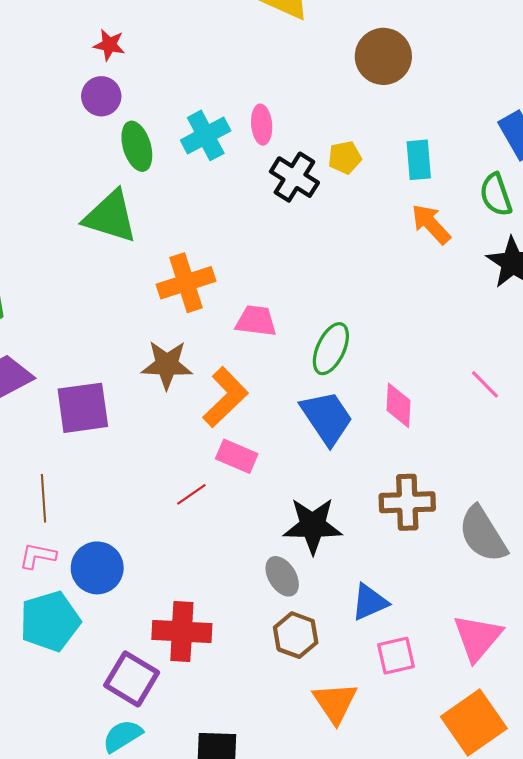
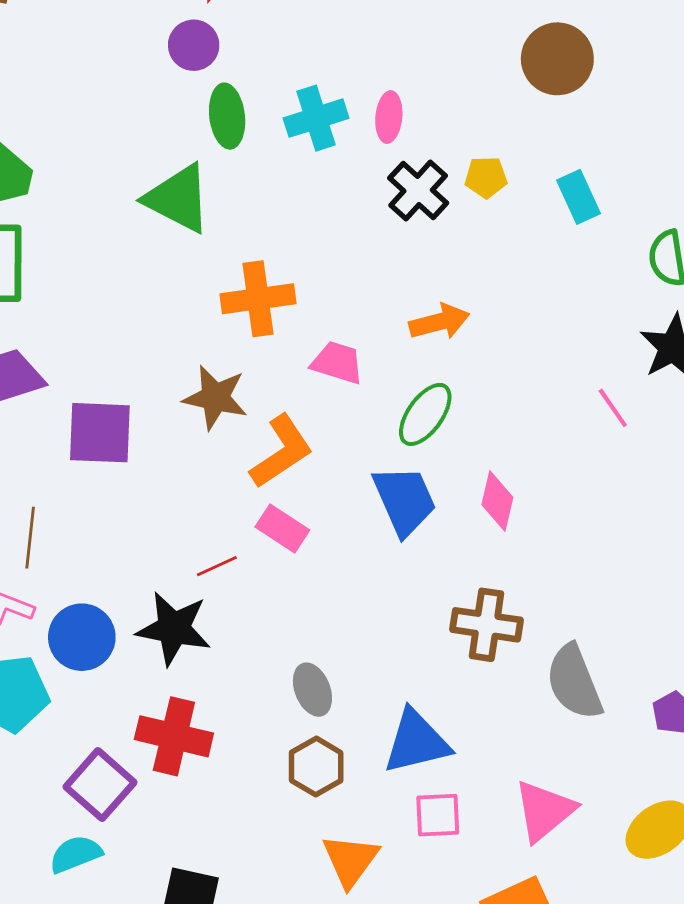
cyan rectangle: (419, 160) -> (578, 197), turned -30
orange arrow: (431, 224) -> (439, 322), moved, turned 108
pink line: (485, 384) -> (613, 408), moved
black star: (313, 526) -> (174, 628), moved
blue triangle: (370, 602) -> (416, 742), size x1.4

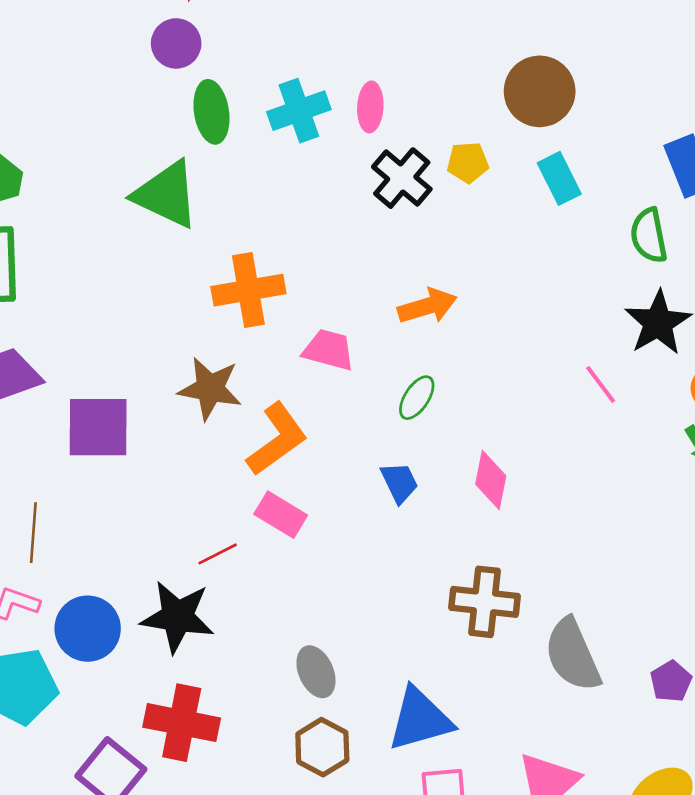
brown circle: (557, 59) -> (540, 91), moved
green ellipse: (425, 414) -> (417, 398), size x0.7
blue trapezoid: (404, 500) -> (399, 483), size x0.6

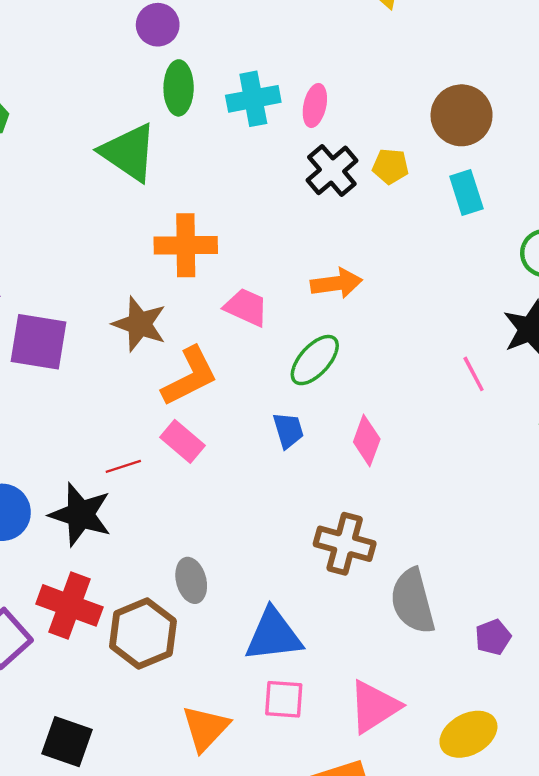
green ellipse: (417, 398) -> (315, 360), size x1.4
brown hexagon: (322, 747) -> (143, 634), moved, size x1.4

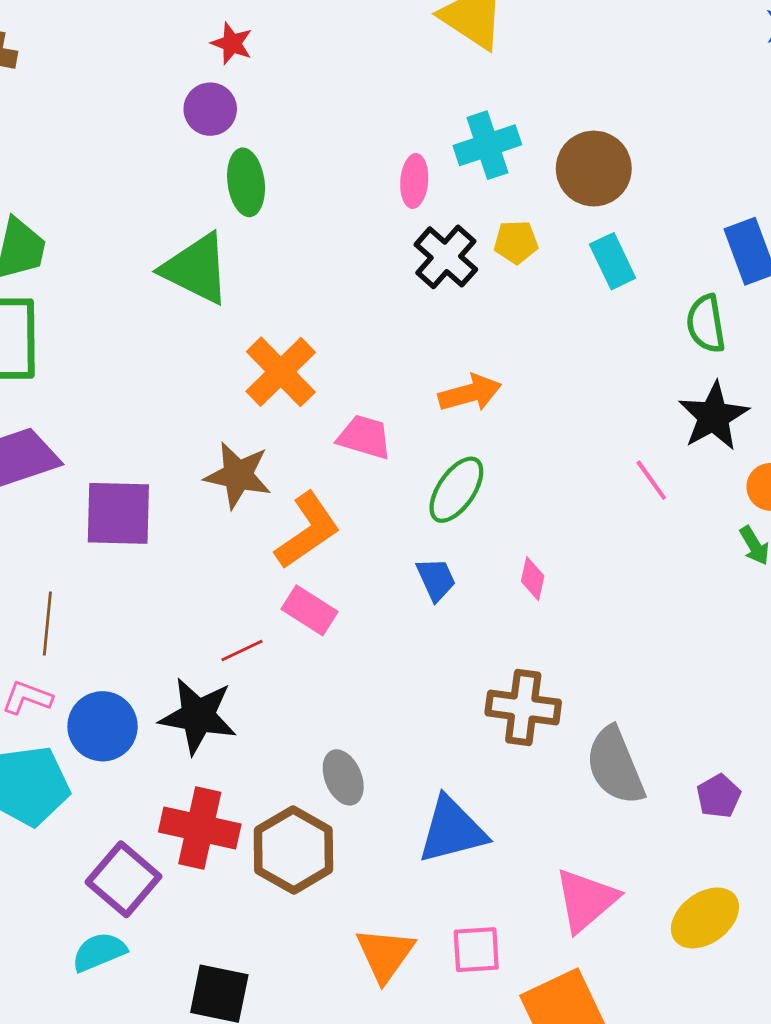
cyan cross: (253, 99) -> (487, 145), moved
orange cross: (186, 245) -> (281, 372), turned -36
pink diamond: (367, 441) -> (533, 579), size x0.7
pink square: (284, 699) -> (476, 950), moved

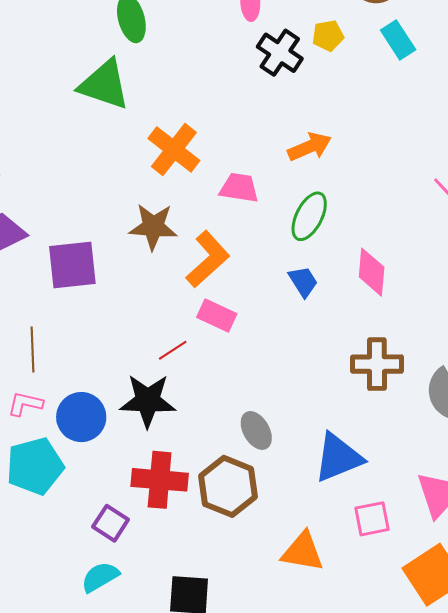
pink diamond: (533, 579) -> (372, 272), size x1.6
purple square: (124, 879) -> (111, 523), size x0.7
pink square: (476, 950) -> (372, 519), moved
orange triangle: (385, 954) -> (303, 552), turned -48

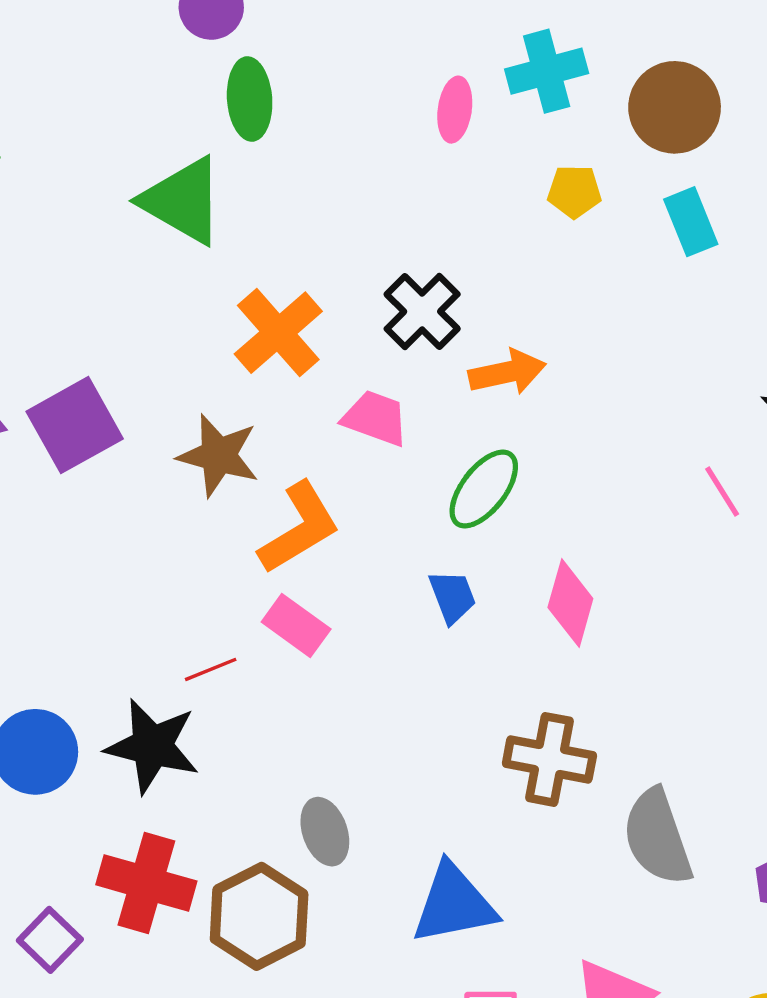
black cross: (280, 53) -> (422, 311), moved
purple square: (72, 265) -> (75, 425), moved, turned -34

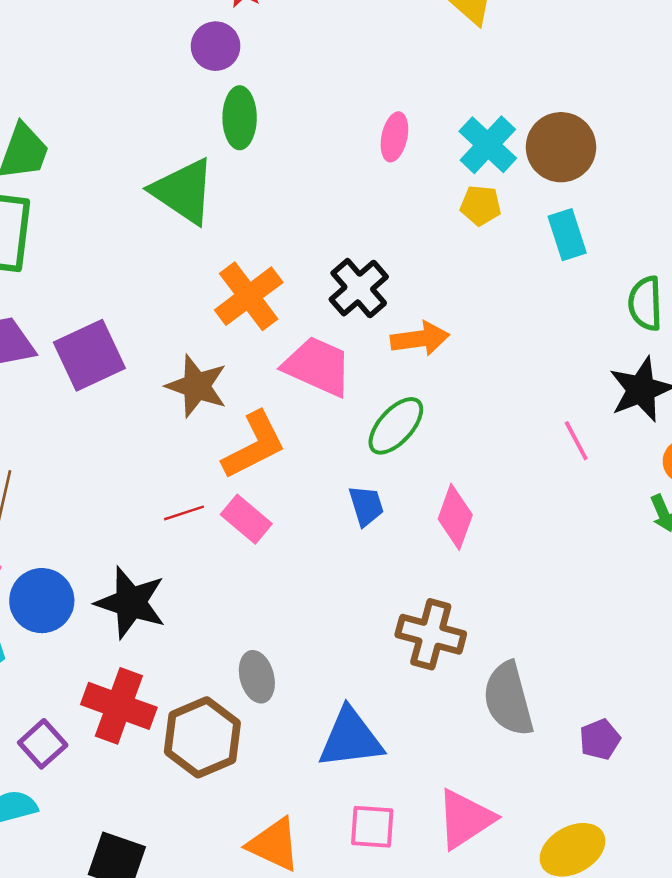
cyan cross: (547, 71) -> (488, 145), moved, turned -36
pink trapezoid: (375, 418) -> (318, 366), size x1.4
red line: (211, 669) -> (184, 513), moved

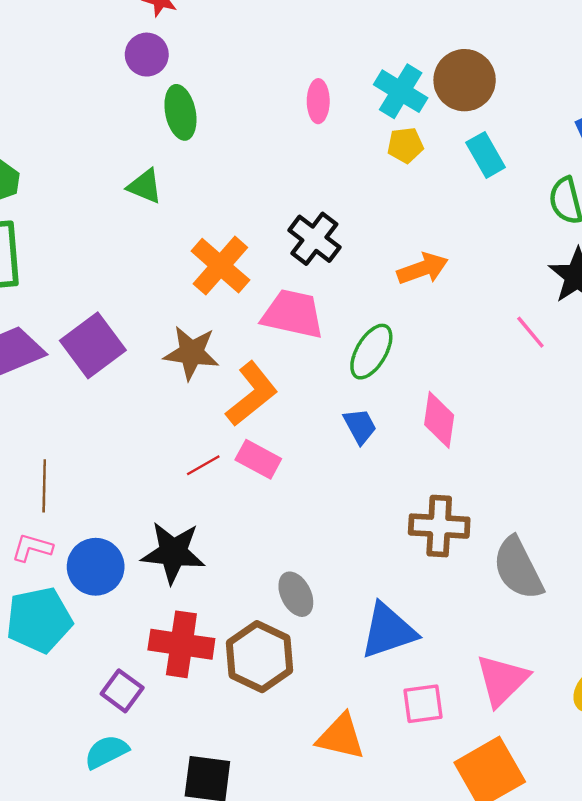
green triangle: (183, 191) -> (145, 186), size x0.6
orange arrow: (420, 339) -> (423, 269), moved

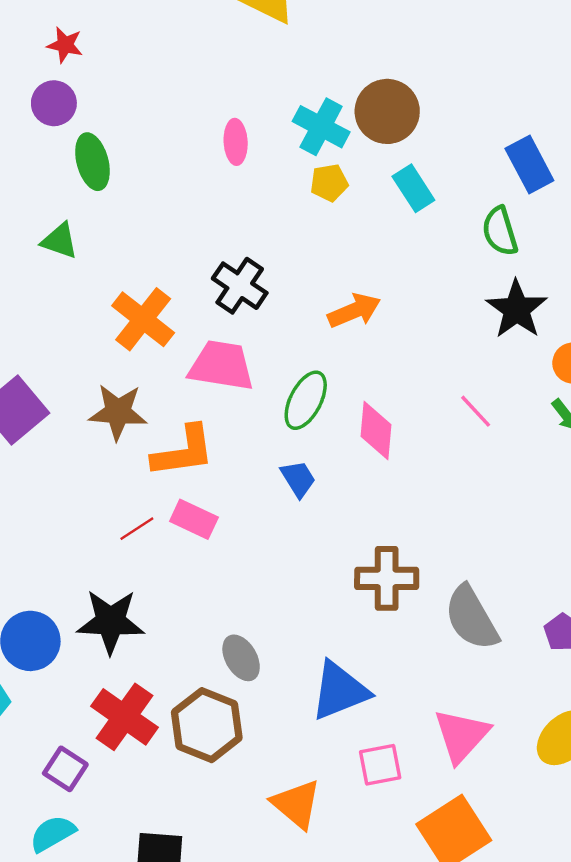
pink line: (530, 332) -> (476, 411), moved
orange L-shape: (252, 394) -> (183, 451), turned 34
pink diamond: (439, 420) -> (376, 431), moved
red cross: (181, 644) -> (124, 717), turned 30
orange triangle: (341, 737) -> (296, 804), turned 30

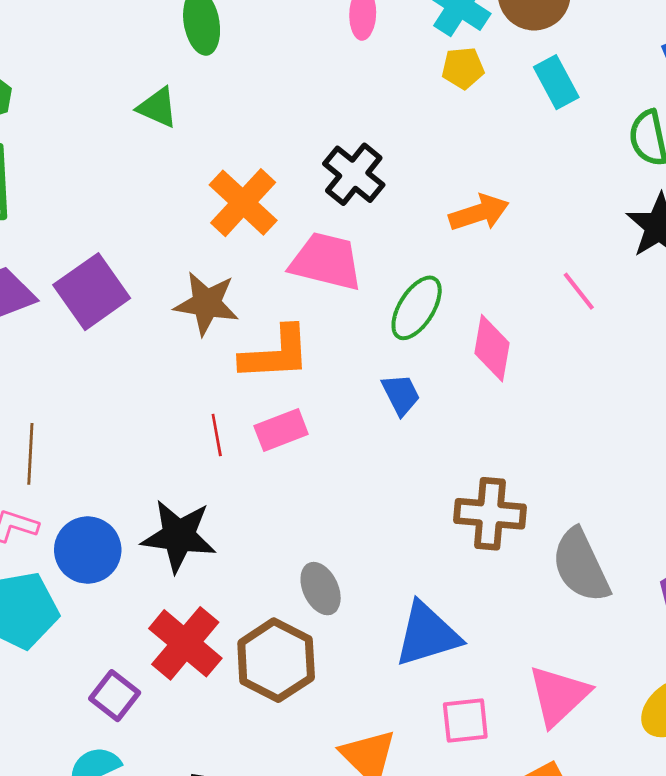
pink line: (476, 411) -> (579, 291), moved
pink rectangle: (194, 519) -> (281, 430), turned -51
red line: (137, 529) -> (217, 435), turned -72

